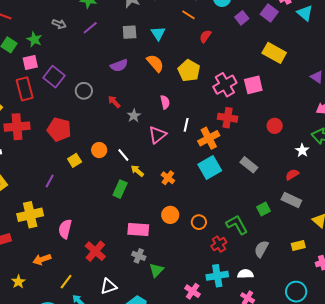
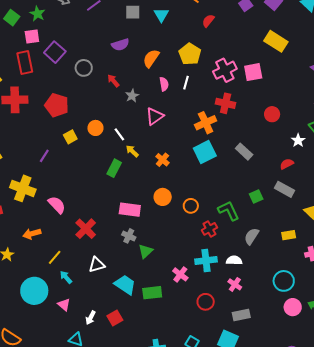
orange semicircle: (155, 63) -> (151, 58), moved, turned -108
white line: (186, 125) -> (186, 83), moved
yellow cross: (30, 215) -> (23, 188), turned 30
pink semicircle: (65, 229) -> (57, 205), turned 120

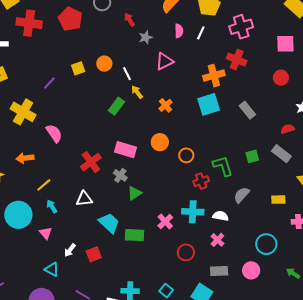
pink square: (253, 72) -> (285, 44), moved
red pentagon: (57, 105) -> (70, 19), moved
red cross: (86, 229) -> (91, 162), moved
pink circle: (293, 307) -> (251, 270), moved

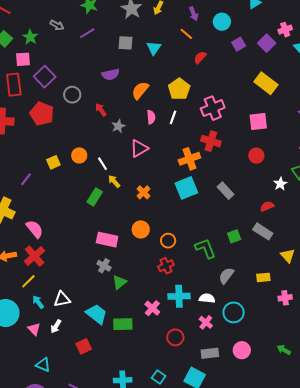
red cross: (91, 162) -> (35, 256), moved
red cross: (201, 181) -> (166, 266), moved
white triangle: (84, 199) -> (62, 299), moved
cyan circle: (266, 244) -> (234, 312), moved
white arrow: (70, 250) -> (56, 326), moved

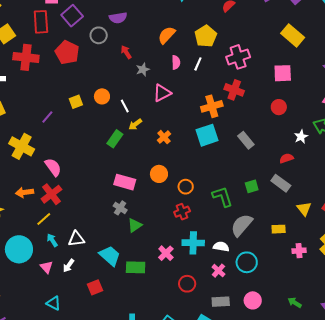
purple semicircle: (111, 74) -> (118, 18), moved
yellow arrow: (114, 181) -> (135, 124), turned -88
gray semicircle: (226, 276) -> (242, 225), size x1.4

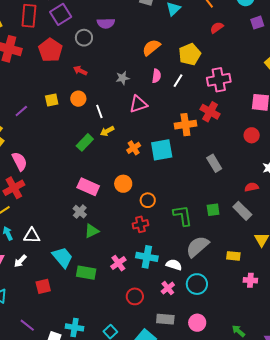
red arrow: (126, 52) -> (80, 71), moved, turned -40
cyan square: (207, 135) -> (162, 150), moved

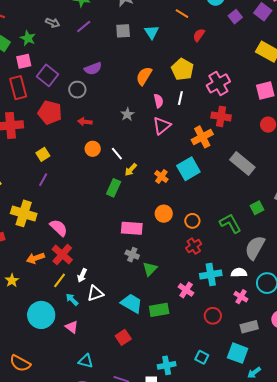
yellow square: (52, 100) -> (43, 154), moved
pink triangle: (138, 104) -> (162, 126), moved
gray rectangle: (214, 163) -> (242, 164), size x1.4
white arrow: (20, 261) -> (82, 275), moved

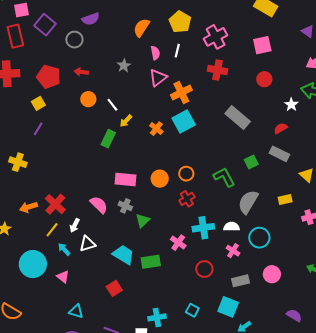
red pentagon: (50, 113) -> (49, 77), moved
orange cross: (202, 137) -> (181, 92), moved
yellow cross: (24, 213) -> (18, 162), size x0.7
orange circle: (164, 214) -> (160, 179), moved
pink semicircle: (59, 228) -> (99, 205), moved

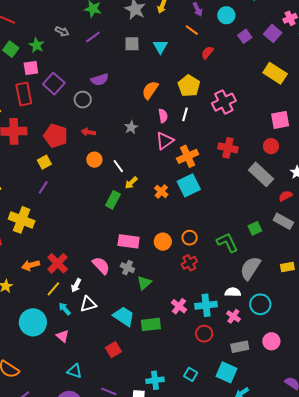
pink square: (262, 45) -> (280, 120), moved
red cross: (217, 70) -> (228, 148), moved
gray rectangle: (238, 118) -> (261, 174), moved
yellow cross: (18, 162) -> (22, 220), size x1.4
cyan cross: (203, 228) -> (206, 305), moved

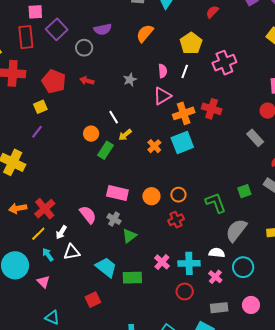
orange semicircle: (150, 90) -> (145, 33), moved
red cross: (228, 148) -> (212, 109), moved
orange circle: (94, 160) -> (91, 134), moved
gray rectangle: (261, 174) -> (255, 138), size x0.7

